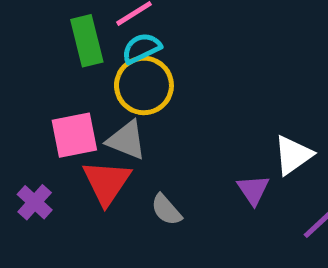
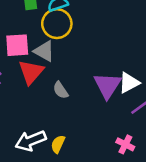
white triangle: (293, 155) -> (129, 83), moved
purple triangle: (253, 190) -> (107, 85), size x1.6

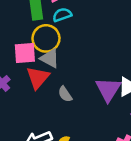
yellow circle: (57, 24) -> (46, 38), moved

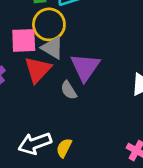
purple triangle: (108, 89) -> (85, 67), moved

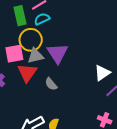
gray triangle: (52, 48) -> (35, 56), turned -36
purple triangle: (85, 67) -> (57, 53), moved

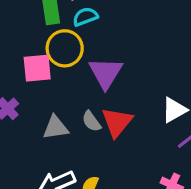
gray triangle: (35, 56) -> (56, 128), moved
red triangle: (27, 73) -> (117, 122), moved

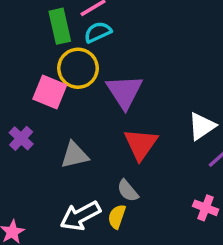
pink square: (37, 68) -> (50, 92), turned 32
gray semicircle: (91, 121) -> (128, 191), moved

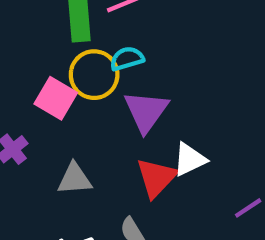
cyan semicircle: (98, 32) -> (127, 59), moved
white triangle: (202, 126) -> (190, 159), moved

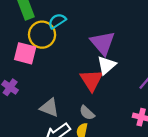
purple triangle: (146, 111) -> (103, 43), moved
gray triangle: (74, 179) -> (49, 108), moved, turned 42

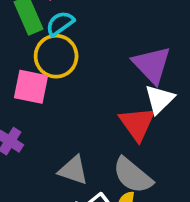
cyan semicircle: (57, 21) -> (60, 23), moved
gray semicircle: (87, 113) -> (133, 175), size x1.6

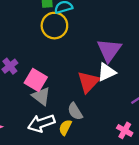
pink square: (31, 87) -> (36, 80), moved
gray semicircle: (133, 175) -> (75, 111), size x0.7

